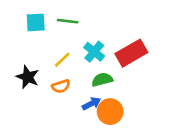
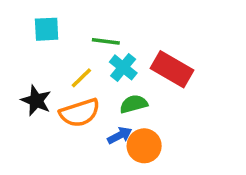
green line: (68, 21) -> (106, 41), moved
red rectangle: (131, 53) -> (172, 69), turned 60
orange semicircle: (61, 86) -> (80, 113), size x1.6

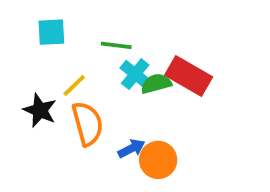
yellow line: (81, 78) -> (74, 86), moved
green semicircle: (134, 104) -> (156, 84), moved
orange semicircle: (80, 113) -> (88, 124), turned -87

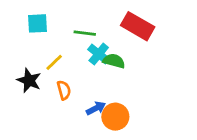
red rectangle: (189, 76) -> (138, 26), moved
green semicircle: (156, 84) -> (114, 61), turned 30
orange semicircle: (88, 124) -> (64, 90), size x0.6

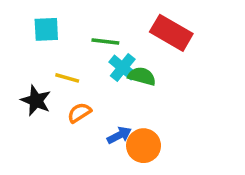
yellow line: (54, 62) -> (67, 78), turned 60
orange semicircle: (64, 90) -> (79, 113), turned -108

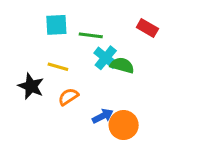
cyan square: (46, 29) -> (56, 25), moved
red rectangle: (171, 33) -> (147, 28), size x0.6

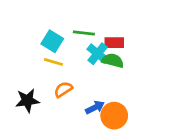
cyan square: (56, 25) -> (52, 41), moved, turned 35
red rectangle: (147, 28) -> (114, 43), moved, turned -30
black star: (31, 86) -> (27, 100), moved, turned -30

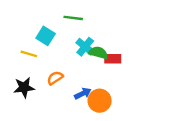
green line: (84, 33) -> (73, 18), moved
red rectangle: (114, 43) -> (113, 59), moved
yellow line: (54, 62) -> (29, 54), moved

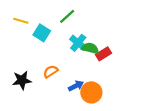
green line: (73, 18) -> (67, 16), turned -49
yellow line: (29, 54) -> (21, 21), moved
red rectangle: (113, 59) -> (103, 54), turned -32

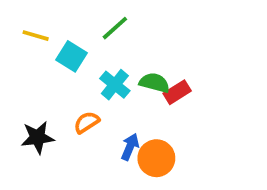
cyan cross: (78, 43) -> (115, 85), moved
blue arrow: (76, 86) -> (130, 147), turned -40

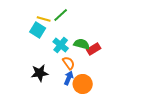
yellow line: (36, 36) -> (44, 19), moved
orange semicircle: (87, 122) -> (69, 63), moved, turned 88
black star: (38, 137) -> (40, 73), moved

